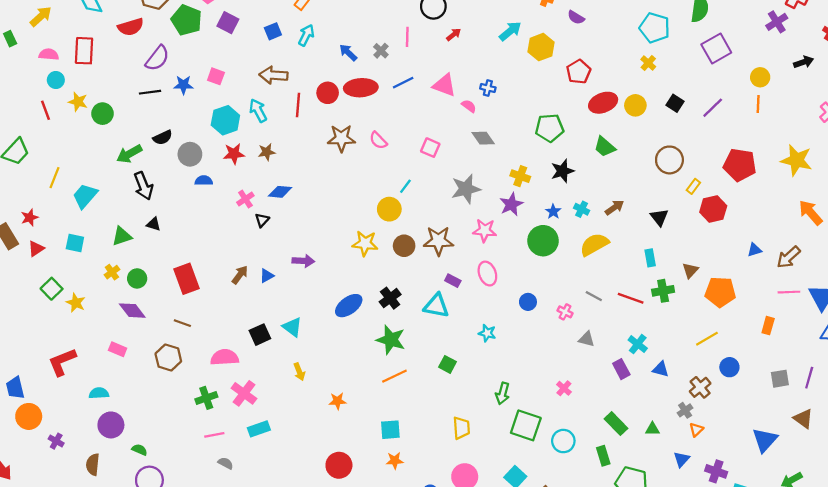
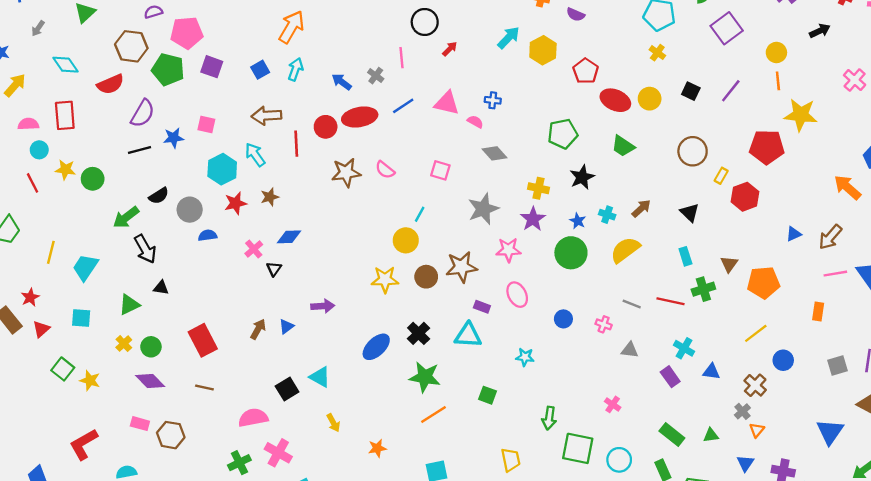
red ellipse: (603, 103) -> (615, 100), turned 52
yellow star: (796, 160) -> (801, 115), moved
brown hexagon: (168, 357) -> (171, 435), moved

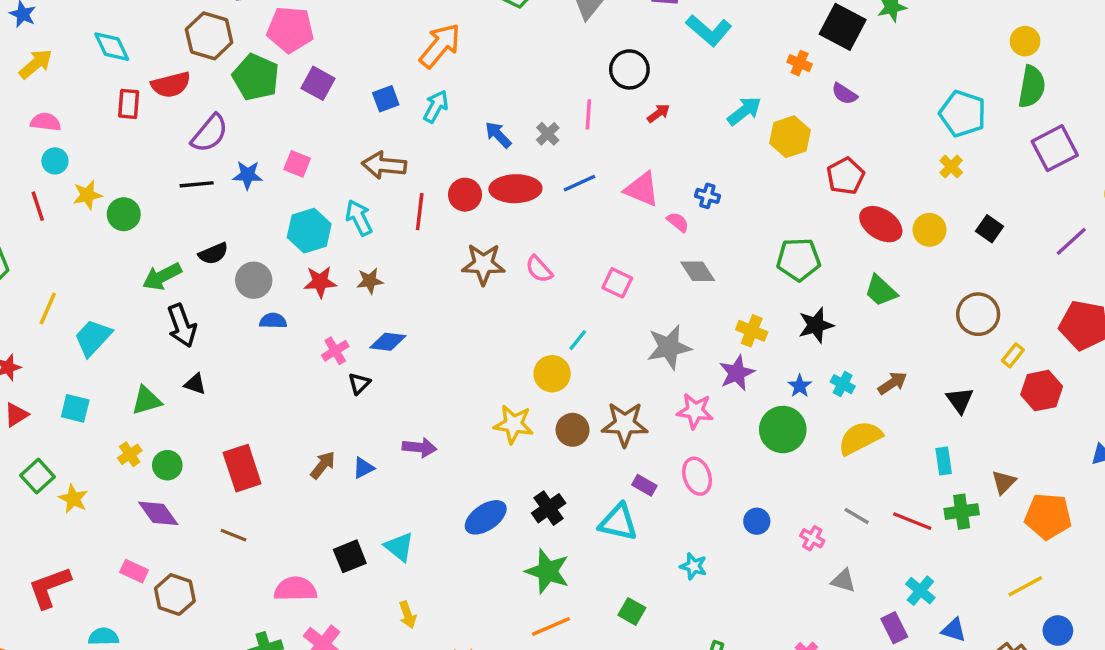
purple line: (731, 91) -> (1071, 241), moved
red rectangle: (65, 115) -> (129, 104), moved, size x0.7
yellow star: (65, 170) -> (87, 195), turned -30

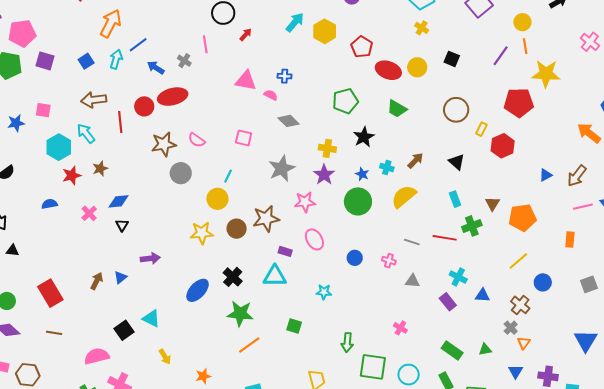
blue line: (580, 183) -> (138, 45), moved
gray circle: (254, 280) -> (181, 173), moved
black triangle: (359, 384) -> (122, 225), moved

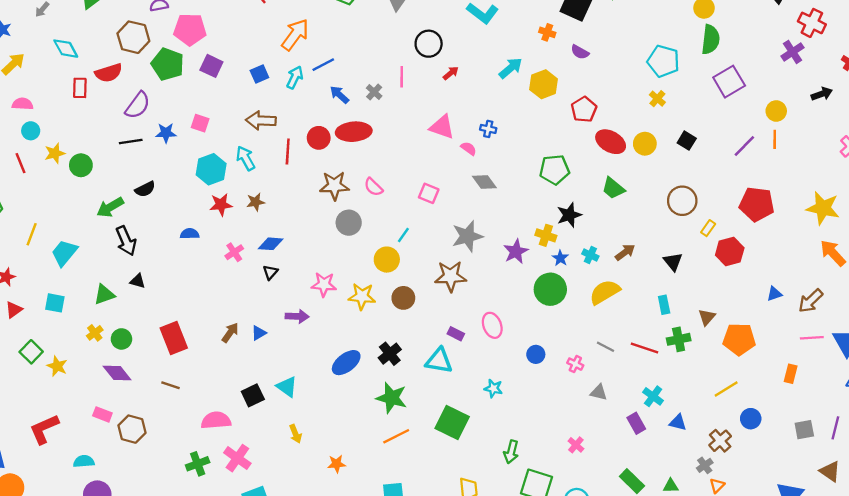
yellow star: (546, 74) -> (823, 208), moved
yellow cross: (327, 148) -> (546, 235), moved
pink star: (305, 202) -> (324, 284), moved
brown star: (266, 219) -> (451, 276), moved
green square: (294, 326) -> (452, 423), size x1.8

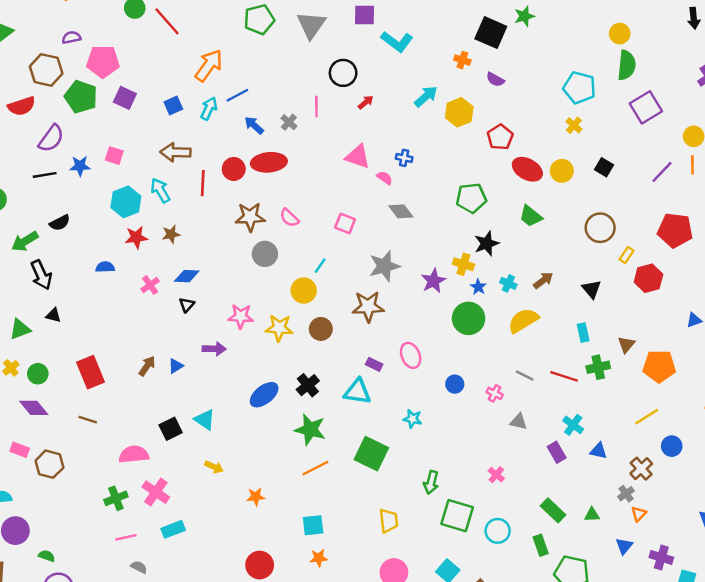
yellow arrow: (295, 434) -> (214, 467), turned -42

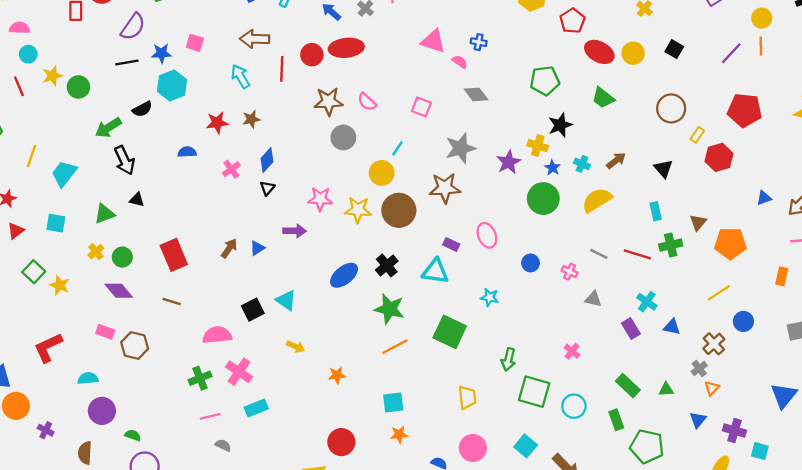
cyan hexagon: (126, 202) -> (172, 86), moved
blue diamond: (187, 276) -> (267, 160), turned -50
brown circle: (321, 329) -> (399, 210), size x1.5

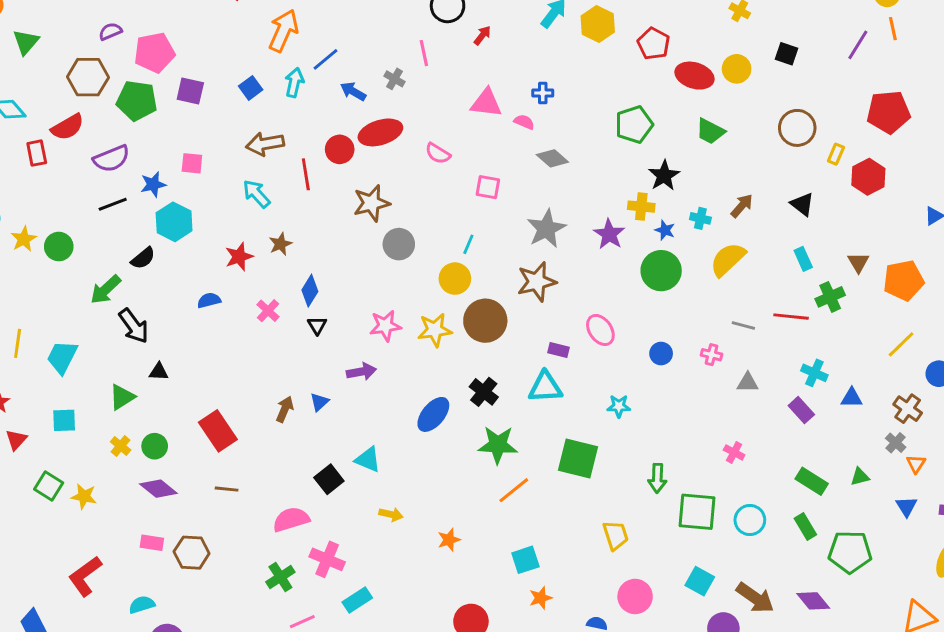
purple semicircle: (133, 27) -> (111, 159), turned 44
pink semicircle: (367, 102) -> (438, 153), moved

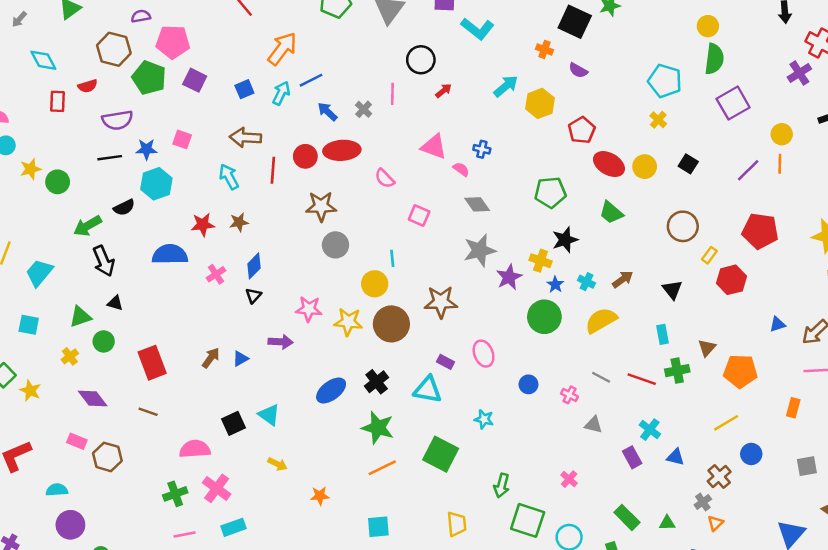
red semicircle: (68, 127) -> (88, 86), size x0.7
gray star: (546, 229) -> (480, 250), moved
cyan line: (468, 244) -> (392, 258), turned -42
blue semicircle: (209, 300) -> (170, 254), size x1.8
green circle: (155, 446) -> (104, 341), moved

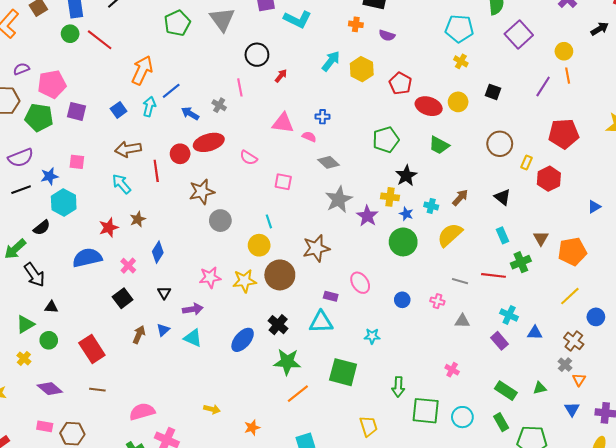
black triangle: (253, 296) -> (164, 293), moved
cyan triangle: (269, 415) -> (193, 338), moved
black square: (233, 423) -> (123, 298), moved

